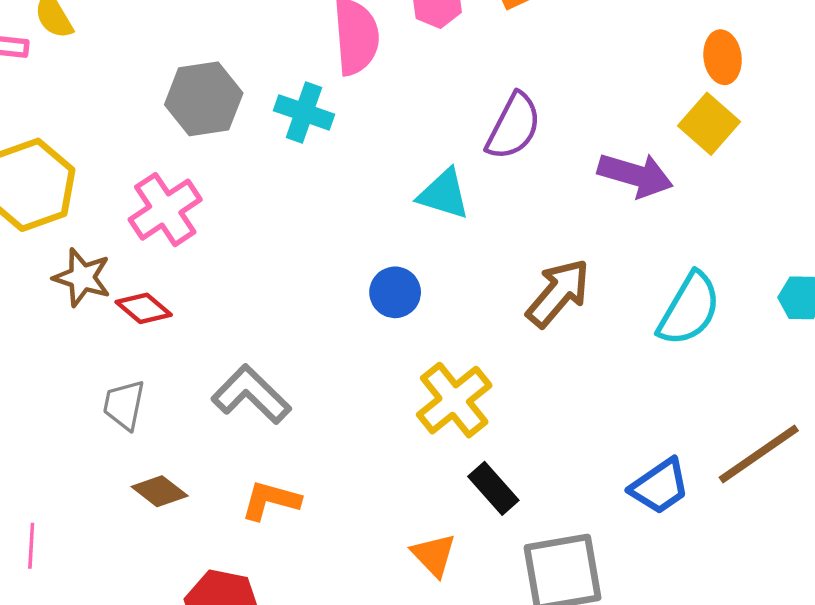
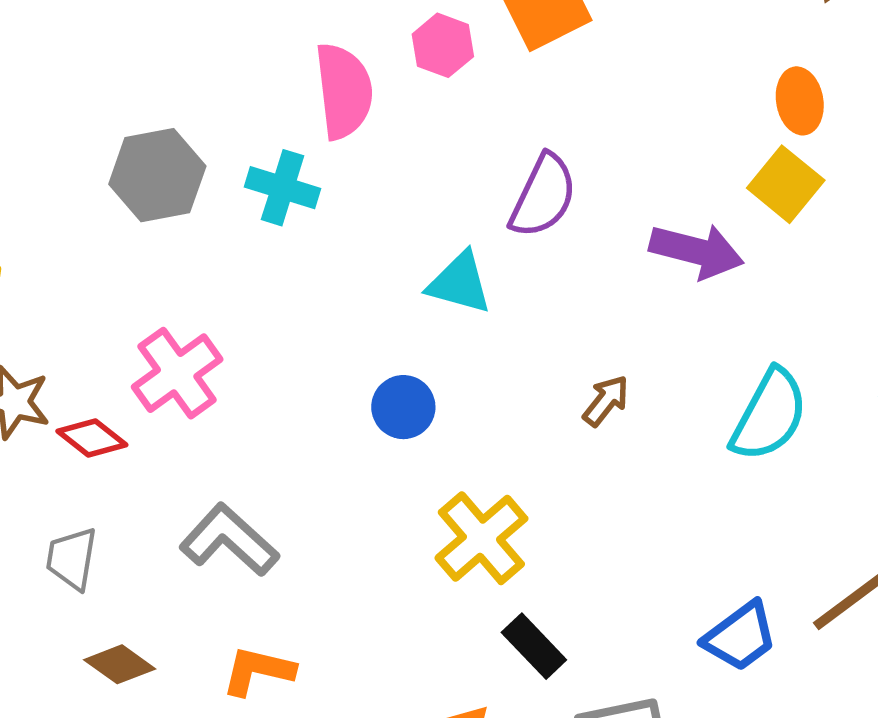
pink cross: (165, 210) -> (177, 373), moved
brown arrow: (558, 293) -> (606, 401), size x0.6

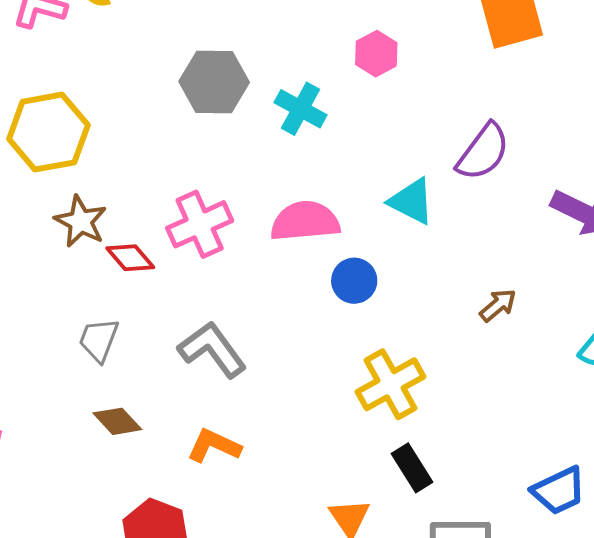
pink hexagon: (443, 45) -> (376, 54), moved
pink semicircle: (344, 91) -> (305, 221), moved, turned -100

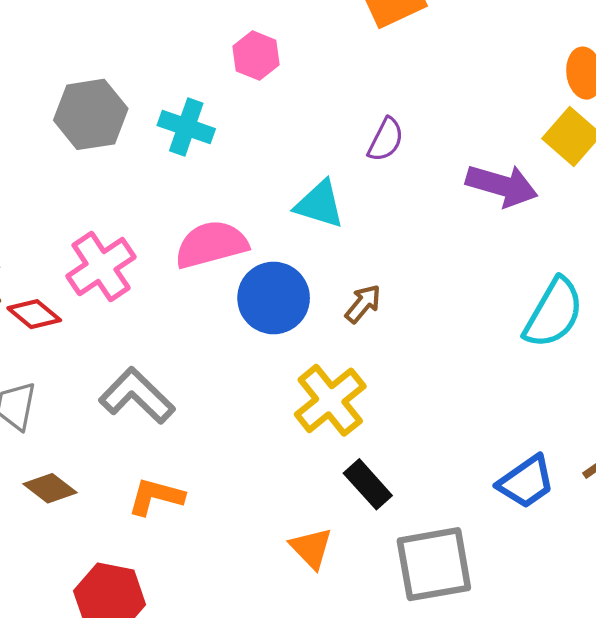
purple semicircle: (483, 152) -> (386, 140), size x0.7
blue circle: (354, 281) -> (274, 298), size x1.5
brown arrow: (498, 305) -> (363, 304), moved

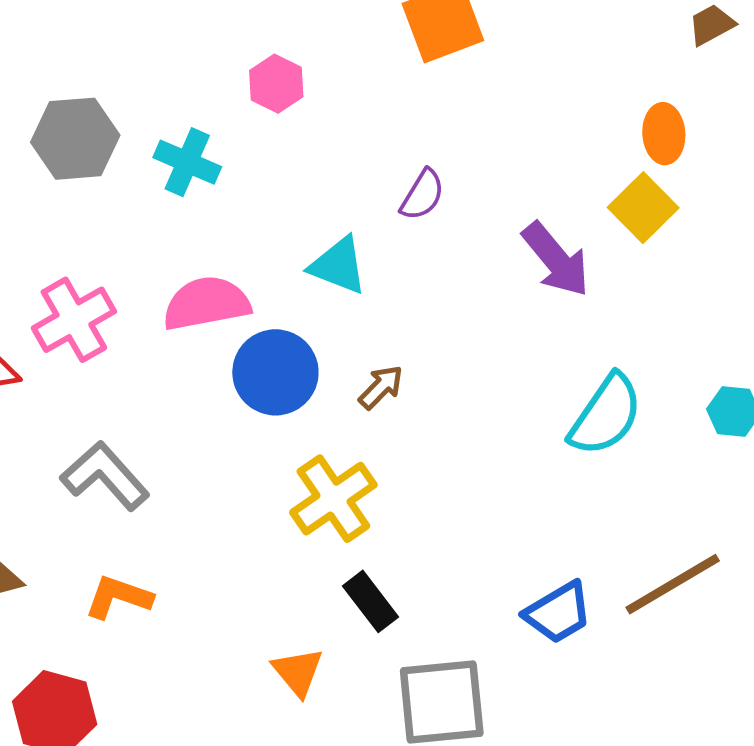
purple arrow: (502, 185) -> (556, 259), turned 30

